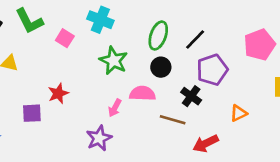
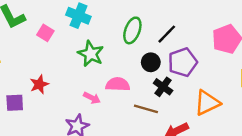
black circle: (161, 67) -> (151, 62), moved
pink arrow: (115, 108) -> (92, 98), turned -91
orange triangle: (239, 113) -> (207, 103), size x1.6

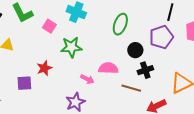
black line: (167, 34) -> (170, 12), moved, turned -30
green star: (91, 54) -> (71, 47), moved, turned -30
purple pentagon: (183, 62) -> (161, 37), moved
black cross: (163, 87) -> (145, 70), turned 35

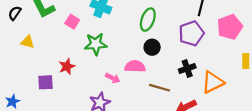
black circle: (135, 50) -> (152, 47), moved
black cross: (145, 70) -> (187, 69), moved

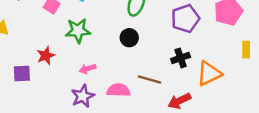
black circle: (152, 47) -> (129, 38), moved
pink semicircle: (135, 66) -> (119, 90), moved
pink arrow: (113, 78) -> (87, 69), moved, turned 136

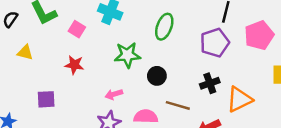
green star: (78, 31) -> (127, 55), moved
black circle: (129, 38) -> (157, 76), moved
red star: (46, 56) -> (74, 65), moved, turned 30

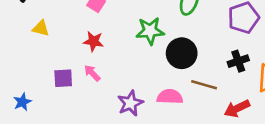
black circle: (157, 76) -> (182, 53), size x1.5
pink arrow: (114, 94) -> (92, 73), moved, turned 63

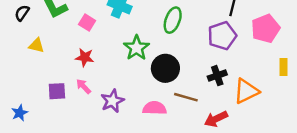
green star: (150, 31) -> (136, 48), turned -30
purple star: (130, 103) -> (112, 101), moved

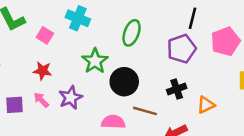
orange triangle: (246, 91) -> (206, 105), size x0.7
purple star: (112, 101) -> (71, 98), moved

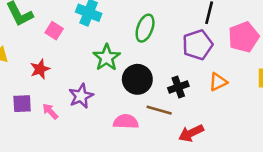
red star: (42, 71) -> (40, 69), moved, turned -30
black cross: (177, 89) -> (178, 87), moved
pink arrow: (41, 100) -> (50, 111), moved
orange triangle: (206, 105) -> (218, 82), moved

